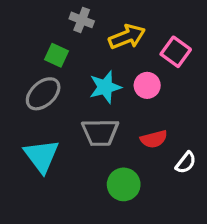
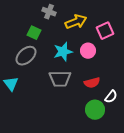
pink square: (176, 52) -> (105, 31), turned 30
cyan triangle: (41, 156) -> (11, 84), moved, size x0.7
green circle: (124, 184) -> (95, 110), moved

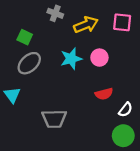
pink square: (105, 31) -> (122, 22), moved, turned 30
green square: (34, 33) -> (25, 37), moved
gray trapezoid: (60, 79) -> (54, 119), moved
green circle: (95, 110) -> (123, 136), moved

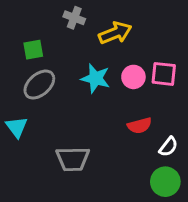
pink square: (122, 22) -> (164, 74), moved
green square: (25, 37) -> (33, 50), turned -35
cyan star: (71, 59) -> (96, 78), turned 30

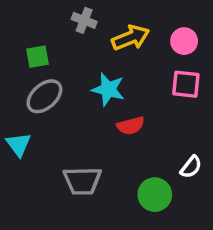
pink circle: (133, 77) -> (184, 41), moved
red semicircle: (140, 125) -> (131, 126), moved
green circle: (165, 182) -> (155, 195), moved

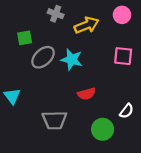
pink circle: (184, 41) -> (122, 15), moved
gray ellipse: (44, 96) -> (43, 57), moved
red semicircle: (131, 126) -> (87, 94), moved

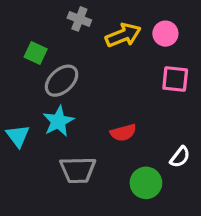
pink circle: (122, 15) -> (165, 34), moved
green square: (25, 38) -> (36, 53), turned 35
cyan star: (72, 59) -> (58, 121), moved, turned 30

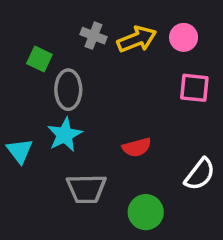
gray cross: (79, 19) -> (93, 36), moved
gray ellipse: (62, 81) -> (68, 90), turned -48
white semicircle: (180, 157) -> (200, 174), size x1.4
green circle: (146, 183) -> (146, 212), moved

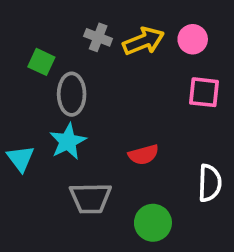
white semicircle: (200, 174) -> (210, 183), turned -36

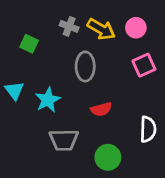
yellow arrow: (143, 41) -> (101, 29), turned 52
pink square: (204, 92) -> (144, 65), turned -30
gray ellipse: (72, 94) -> (85, 66), moved
cyan triangle: (21, 158) -> (14, 91), moved

